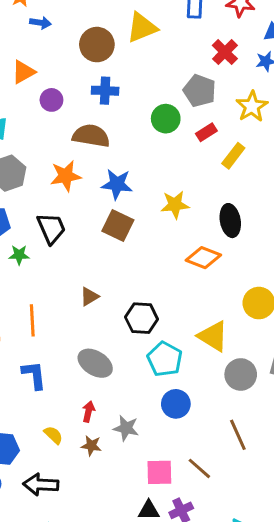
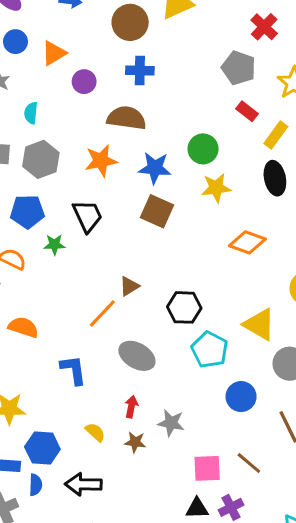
green circle: (166, 119) -> (203, 149), moved
red rectangle: (206, 132) -> (247, 111), turned 72
black ellipse: (230, 221) -> (275, 178), moved
orange line: (32, 320) -> (102, 313), moved, turned 48
blue circle: (176, 404) -> (241, 397), moved

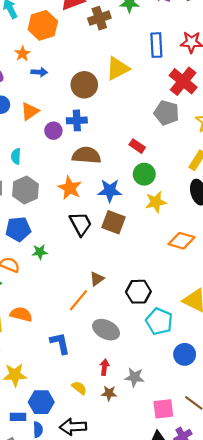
red cross: (264, 27) -> (183, 81), size x1.4
blue cross: (140, 70) -> (77, 120), moved
red rectangle: (247, 111) -> (137, 146), moved
orange star: (101, 161) -> (70, 188), turned -30
black trapezoid: (87, 216) -> (81, 224), moved

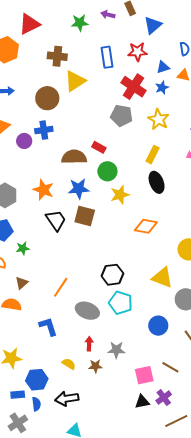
brown cross: (99, 18) -> (57, 56), moved, turned 30
brown semicircle: (86, 155) -> (74, 157), moved
brown triangle: (97, 279) -> (22, 283), moved
cyan pentagon: (159, 321) -> (121, 303), moved

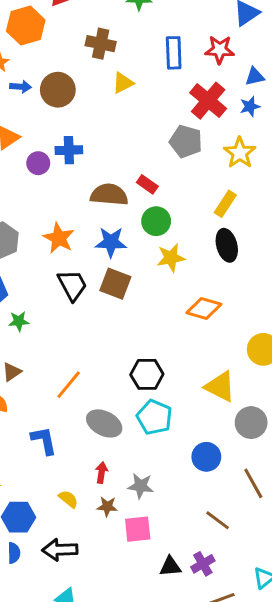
yellow triangle: (75, 81) -> (123, 83), size x0.7
brown circle: (47, 98) -> (58, 90), moved
pink square: (144, 375) -> (138, 529), moved

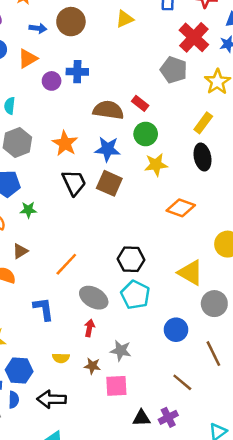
blue arrow: (21, 87) -> (38, 28), moved
red arrow: (102, 473) -> (89, 328), moved
yellow semicircle: (68, 499) -> (61, 358), turned 140

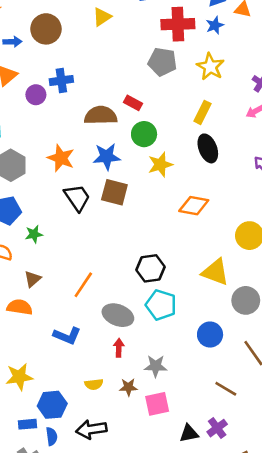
red cross: (194, 37) -> (178, 24), turned -36
blue L-shape: (43, 309) -> (67, 336), turned 130

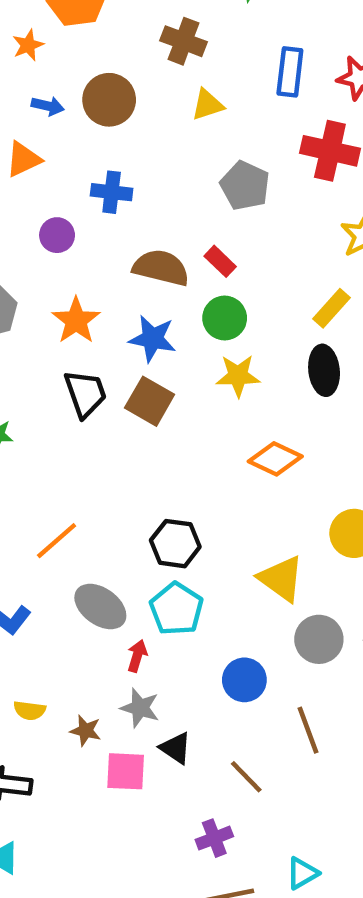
gray pentagon: (162, 62) -> (245, 186), moved
purple circle: (36, 95) -> (57, 235), moved
red arrow: (119, 348) -> (137, 656), moved
black triangle: (189, 433) -> (176, 748), moved, turned 30

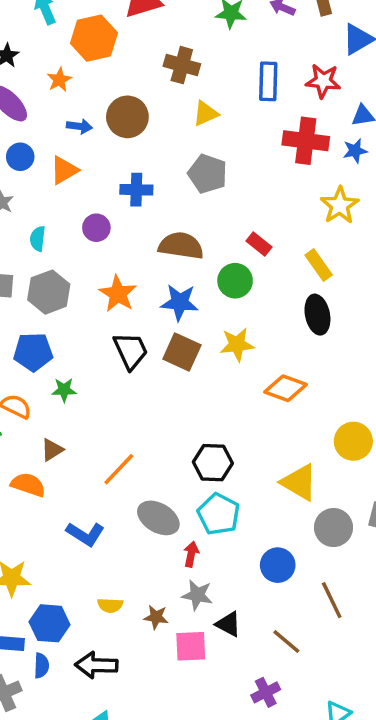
gray pentagon: (245, 186) -> (208, 174), moved
red rectangle: (220, 261) -> (259, 244), moved
yellow rectangle: (331, 308) -> (319, 265), turned -72
yellow star: (238, 376) -> (237, 344), moved

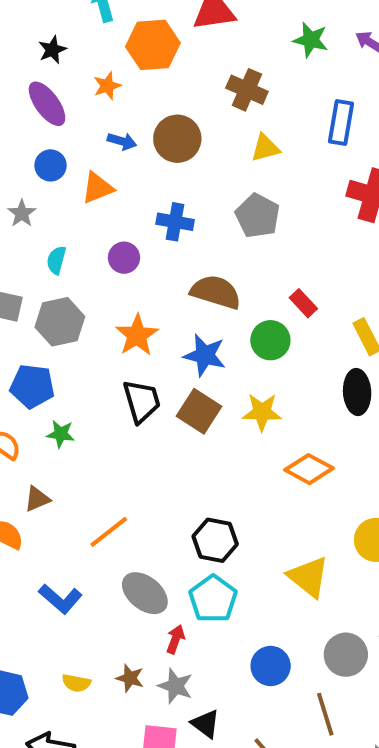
gray circle: (334, 528) -> (346, 655), moved
brown star: (156, 617) -> (130, 678), moved

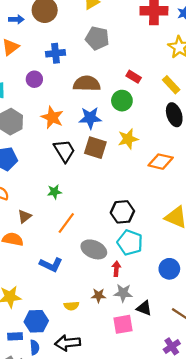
green star: (61, 434) -> (54, 192), moved

